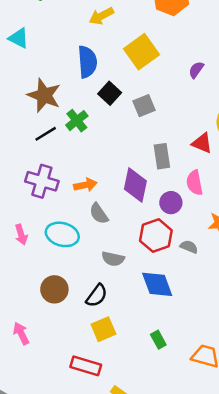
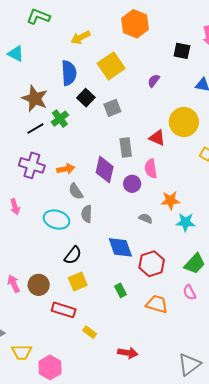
cyan ellipse: (62, 234) -> (56, 220), moved
red hexagon: (156, 236) -> (152, 264), moved
gray semicircle: (113, 259) -> (87, 214), moved, turned 78
brown circle: (54, 289) -> (39, 285), moved

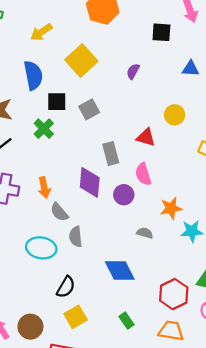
black square: (86, 98) -> (57, 102), turned -36
green cross: (60, 119) -> (44, 129), moved
yellow circle: (184, 122) -> (175, 115), size x0.6
orange arrow: (66, 169) -> (44, 188), turned 96
red hexagon: (152, 264) -> (174, 294), moved

